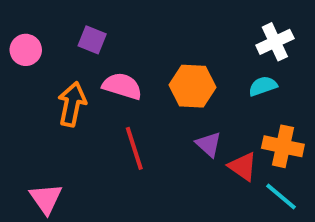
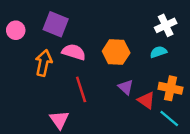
purple square: (92, 40) -> (56, 24), size x1.5
pink triangle: (46, 199) -> (59, 120), moved

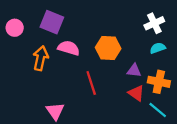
cyan semicircle: (158, 52) -> (158, 48), moved
purple triangle: (126, 87) -> (134, 71), moved, turned -35
red line: (81, 89) -> (91, 83), moved

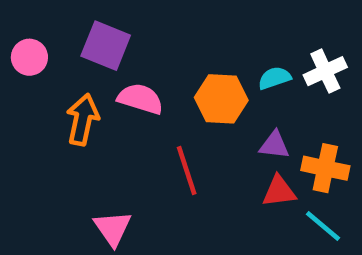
white cross: (154, 23) -> (325, 71), moved
cyan semicircle: (158, 48) -> (274, 78), moved
red triangle: (136, 93) -> (279, 191), turned -42

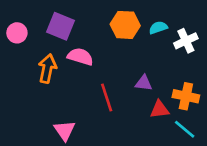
cyan semicircle: (274, 78) -> (158, 28), moved
orange hexagon: (221, 99) -> (125, 25), moved
purple triangle: (274, 145) -> (144, 83), moved

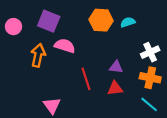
white cross: (186, 41) -> (150, 52), moved
red triangle: (159, 109) -> (115, 88), moved

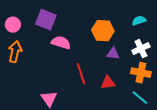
orange hexagon: (101, 20) -> (103, 31), moved
cyan semicircle: (128, 22) -> (139, 21), moved
orange arrow: (38, 55) -> (15, 52), moved
purple triangle: (116, 67) -> (113, 54), moved

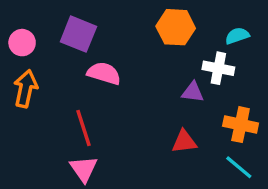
orange hexagon: (103, 31) -> (176, 27), moved
white cross: (141, 49) -> (218, 68), moved, turned 36
red line: (81, 74) -> (84, 128), moved

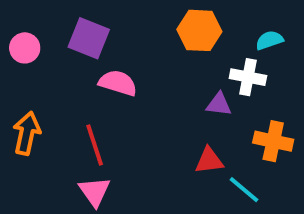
orange arrow: (25, 89) -> (27, 133), moved
cyan line: (239, 167) -> (244, 190), moved

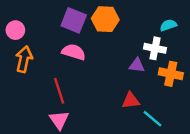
orange hexagon: (199, 30) -> (105, 19), moved
purple square: (89, 38) -> (74, 20), moved
orange arrow: (27, 133) -> (24, 59), moved
orange cross: (273, 141) -> (171, 74), moved

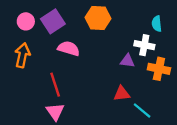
purple square: (74, 20) -> (53, 21), moved, turned 35
cyan semicircle: (168, 25) -> (157, 24), turned -77
pink circle: (15, 30) -> (26, 21), moved

